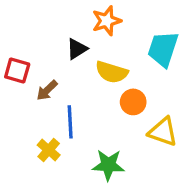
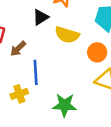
orange circle: (133, 102) -> (97, 52), moved
yellow cross: (49, 150) -> (19, 94), turned 30

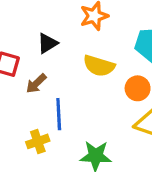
black triangle: (41, 17) -> (47, 43), moved

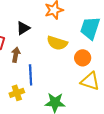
brown arrow: (36, 84) -> (16, 55), turned 144

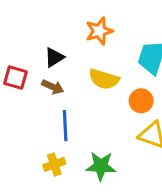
brown arrow: (16, 55) -> (53, 87), moved, turned 104
yellow cross: (17, 93) -> (54, 164), moved

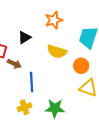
brown arrow: (53, 87) -> (14, 64), moved

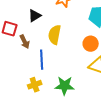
yellow semicircle: (57, 52) -> (55, 35), moved, turned 84
brown arrow: (14, 64) -> (25, 42), turned 40

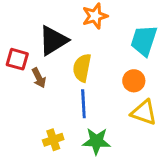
black triangle: (35, 16) -> (53, 40), size x1.6
blue line: (42, 60) -> (83, 104), moved

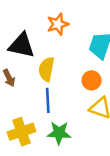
black triangle: (53, 40) -> (21, 45), turned 44
yellow cross: (53, 140) -> (21, 132), size x1.5

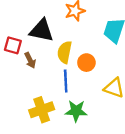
orange circle: (92, 80) -> (86, 63), moved

